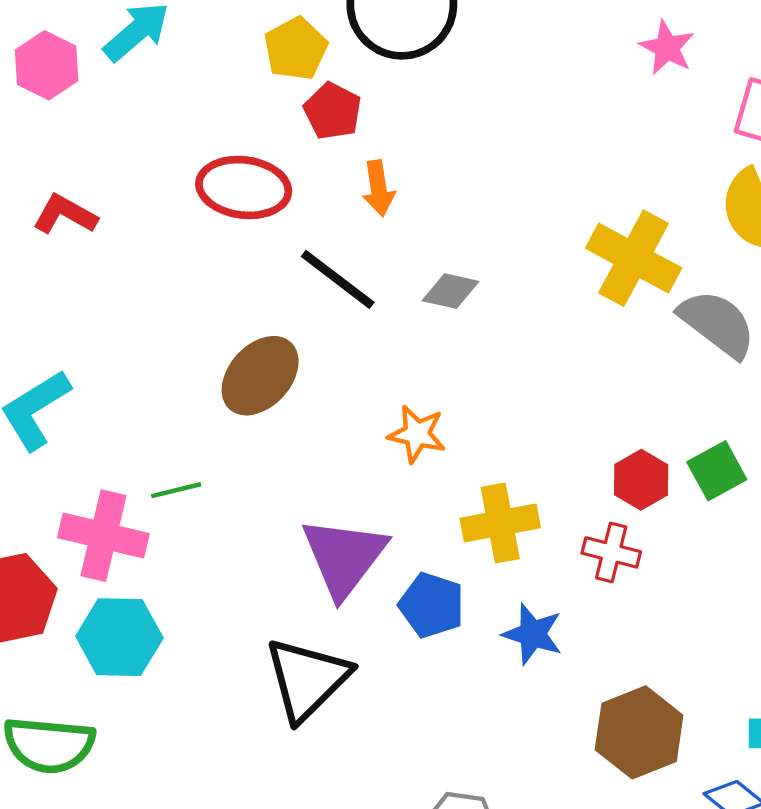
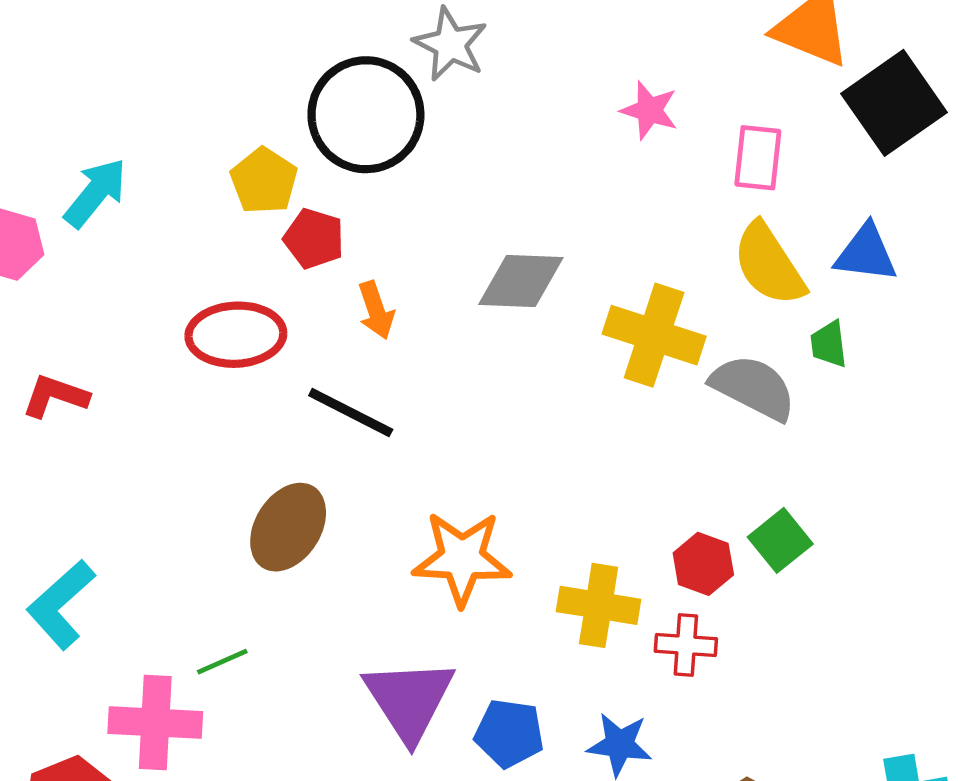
gray diamond: (450, 291) -> (521, 281), moved, size x1.5
orange star: (417, 434) -> (462, 558), size x1.6
yellow cross: (500, 523) -> (599, 605), moved, turned 30

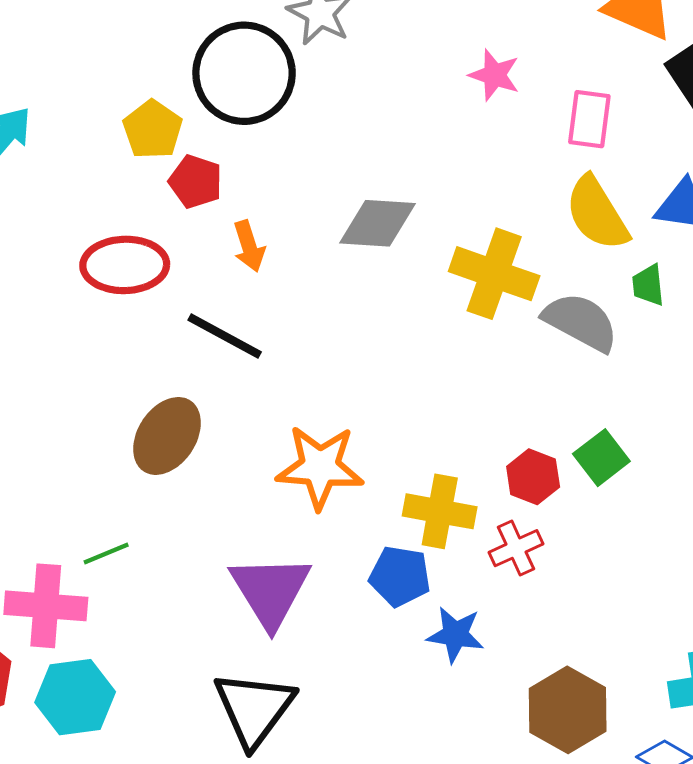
red cross: (686, 645) -> (516, 548), turned -30
blue pentagon: (509, 733) -> (400, 576), moved

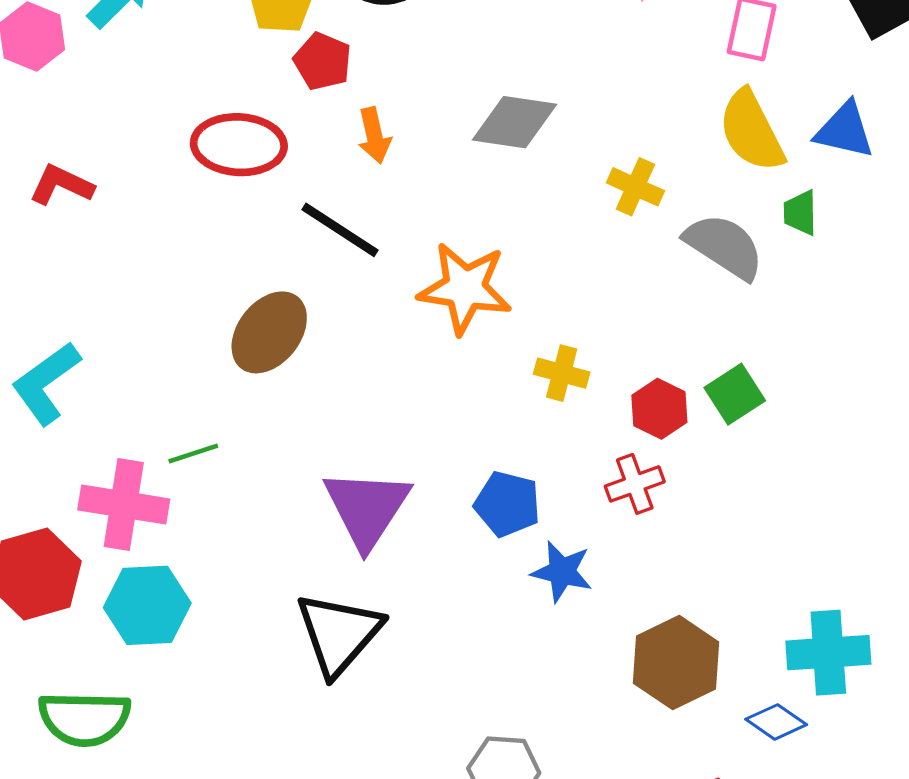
yellow cross: (494, 274) -> (635, 187), size x0.6
orange star: (320, 467) -> (465, 288), moved
yellow cross: (440, 511) -> (562, 373), moved, size x0.7

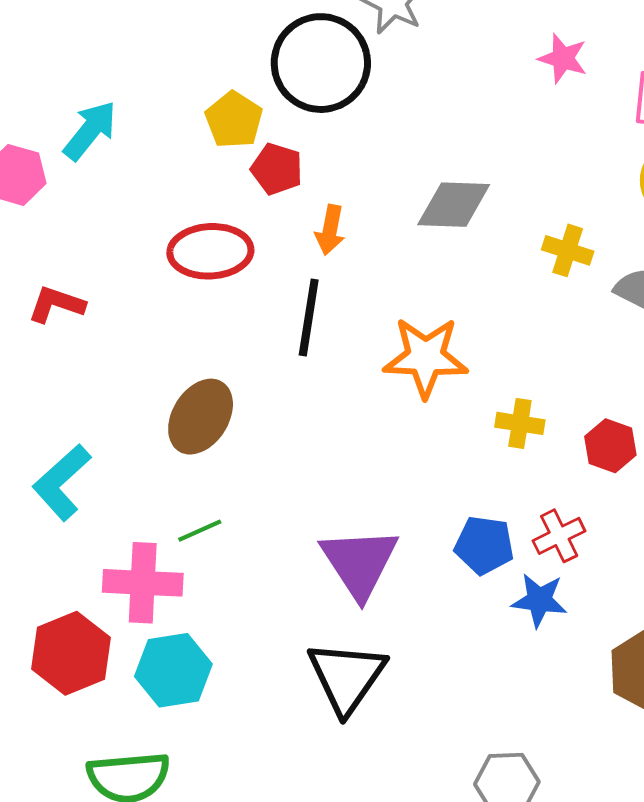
orange arrow: (374, 135) -> (330, 230), turned 30
black line: (340, 230) -> (309, 317), turned 72
brown ellipse: (269, 332) -> (201, 417), moved
red cross: (635, 484) -> (559, 536), moved

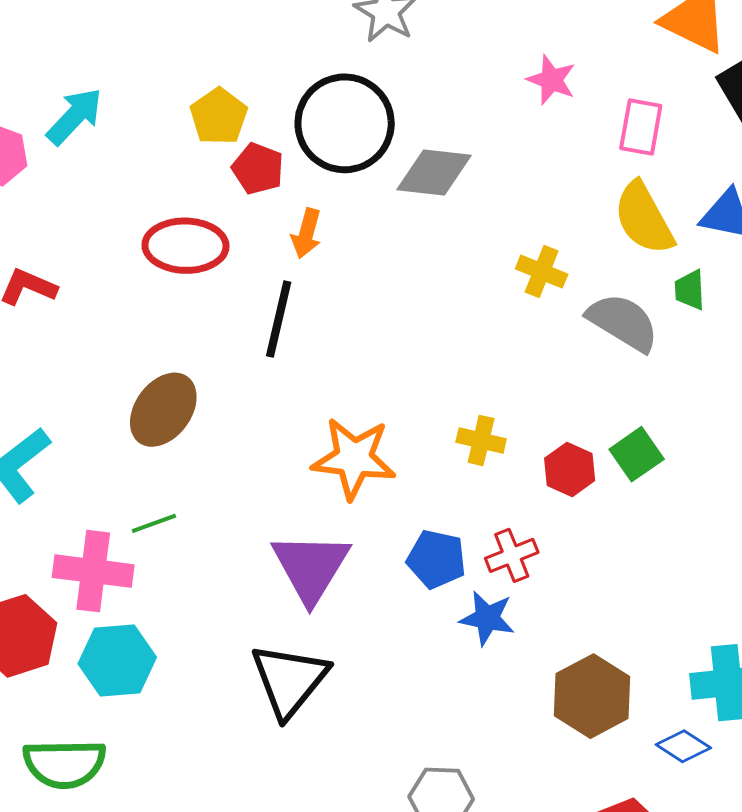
black circle: (321, 63) -> (345, 123), moved
gray diamond: (454, 205) -> (434, 172), moved
orange star: (426, 357) -> (354, 458), moved

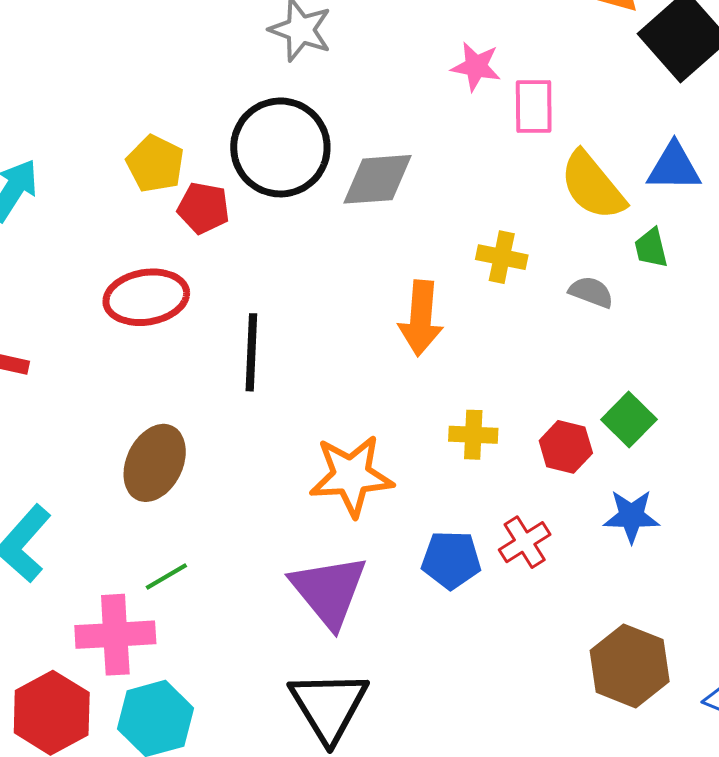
pink rectangle: (641, 127) -> (534, 106), moved
orange arrow: (306, 233) -> (421, 318), moved, size x1.5
gray semicircle: (623, 322) -> (591, 292), size x0.6
blue star: (487, 618) -> (631, 516), moved

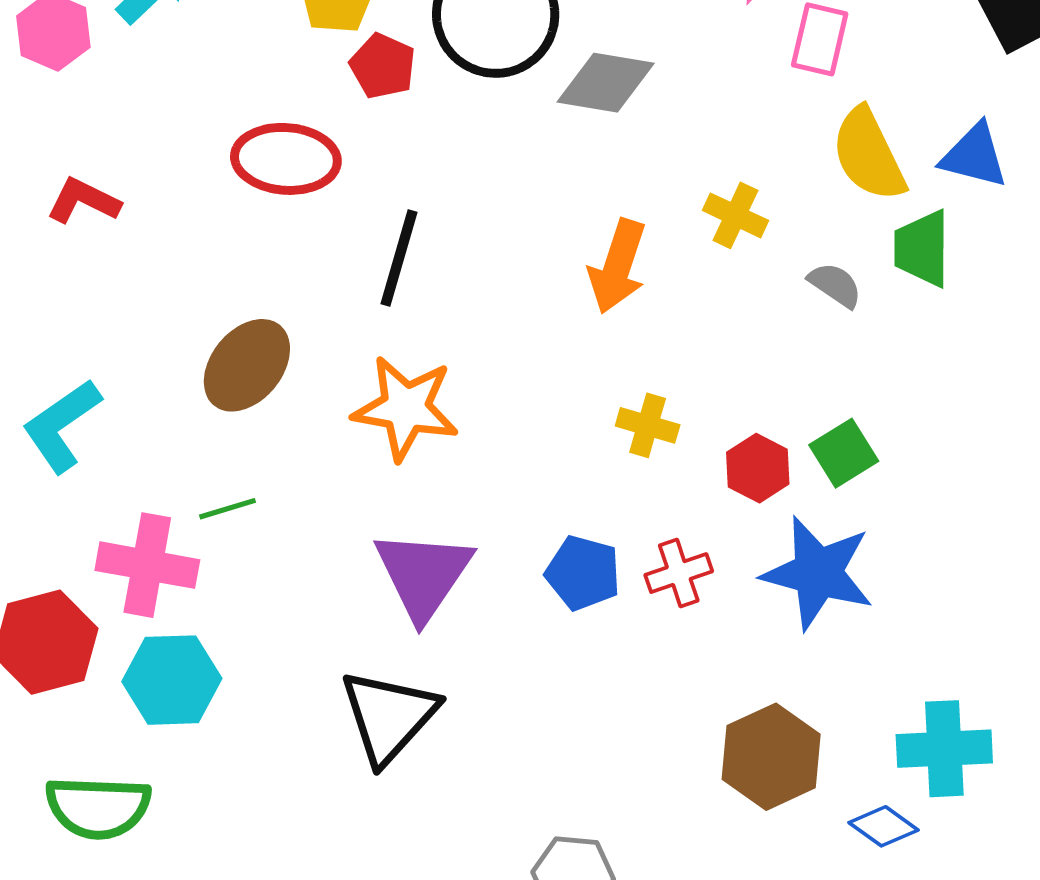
green trapezoid: (651, 248) -> (922, 248), size x1.5
orange star: (351, 476) -> (406, 408), moved
blue star: (631, 516) -> (818, 573), size x1.6

